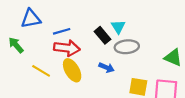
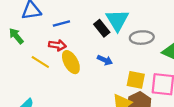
cyan triangle: (118, 27) -> (117, 20), size x1.6
gray ellipse: (127, 47) -> (142, 38), moved
red arrow: (67, 48) -> (57, 45), moved, size x0.7

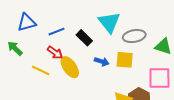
black rectangle: (102, 28) -> (84, 38), moved
red arrow: (57, 45) -> (55, 53), turned 35
yellow square: (136, 80) -> (125, 60), moved

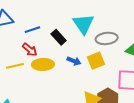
yellow square: (125, 60) -> (96, 61), turned -30
yellow ellipse: (70, 67) -> (43, 64), turned -60
yellow line: (41, 70) -> (15, 66), turned -42

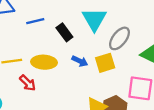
gray ellipse: (107, 38) -> (119, 38), turned -50
red arrow: (30, 50) -> (28, 83), moved

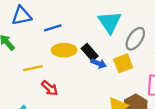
black rectangle: (64, 32) -> (90, 52), moved
yellow ellipse: (44, 62) -> (64, 50), moved

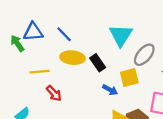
blue triangle: (22, 16) -> (33, 32), moved
blue line: (53, 28) -> (64, 34), turned 56
blue arrow: (99, 63) -> (110, 90), moved

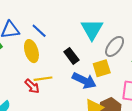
yellow ellipse: (73, 58) -> (31, 51), moved, turned 70
yellow line: (40, 72) -> (43, 79), moved
blue arrow: (110, 90) -> (84, 81), size x1.6

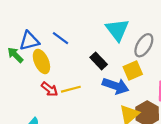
yellow ellipse: (31, 51) -> (41, 61), moved
red arrow: (32, 86) -> (50, 89), moved

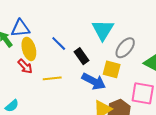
blue line: (61, 38) -> (59, 43), moved
yellow square: (133, 70) -> (112, 69), turned 30
red arrow: (50, 89) -> (25, 66), moved

